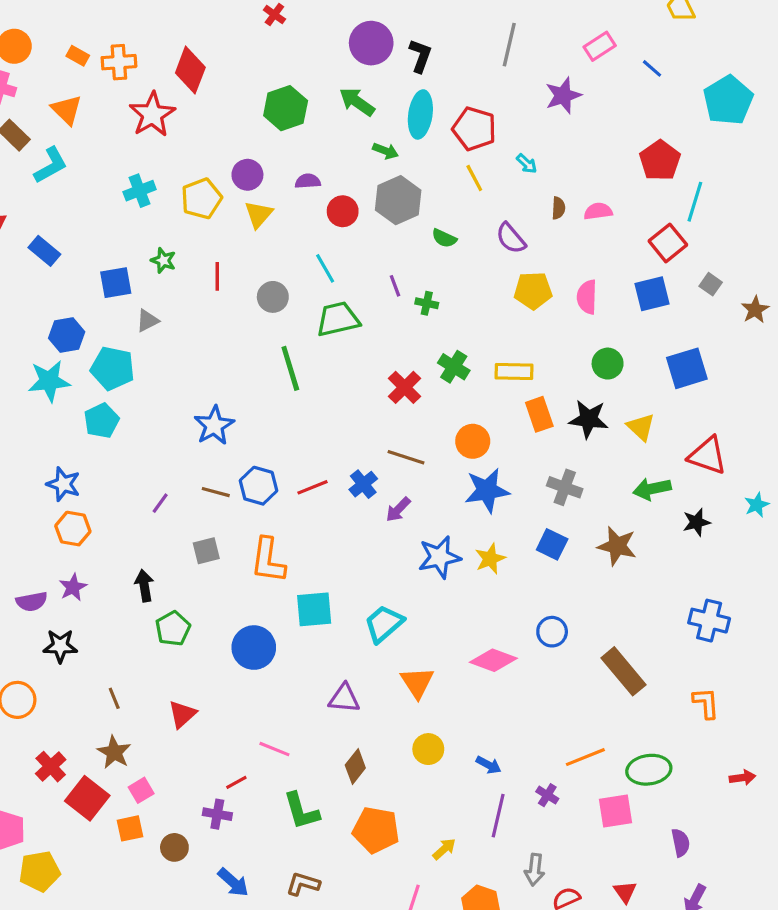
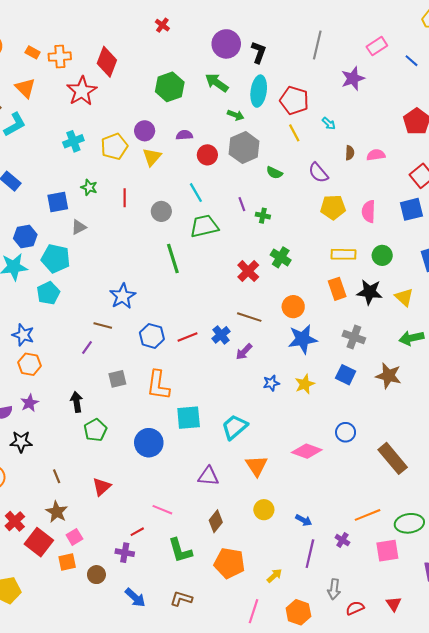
yellow rectangle: (514, 371) -> (343, 254), moved
brown line: (216, 492) -> (103, 325), moved
blue star: (439, 557) -> (271, 383), size x0.6

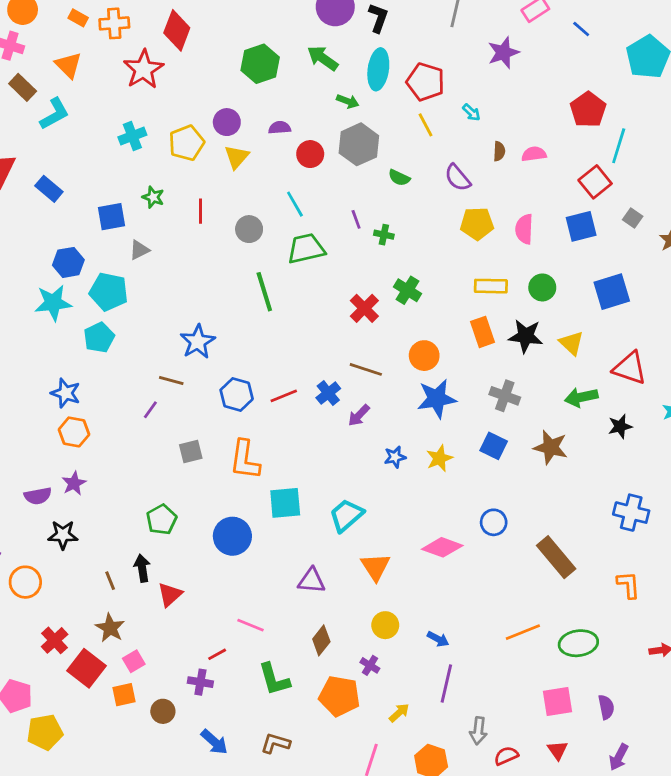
black arrow: (77, 402) -> (142, 568), moved
purple cross: (342, 540) -> (370, 665), moved
pink square: (387, 551) -> (558, 702), moved

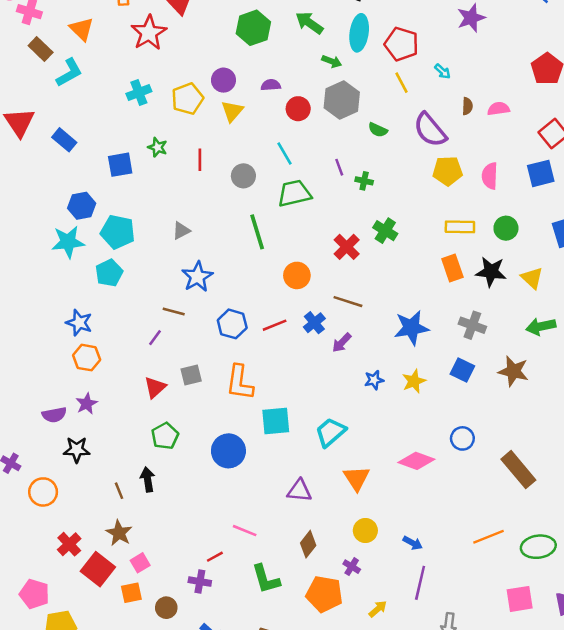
purple semicircle: (458, 178) -> (430, 130), size x1.4
gray triangle: (139, 250) -> (181, 231), moved
orange circle: (424, 356) -> (297, 275), moved
red triangle: (170, 595) -> (155, 387), moved

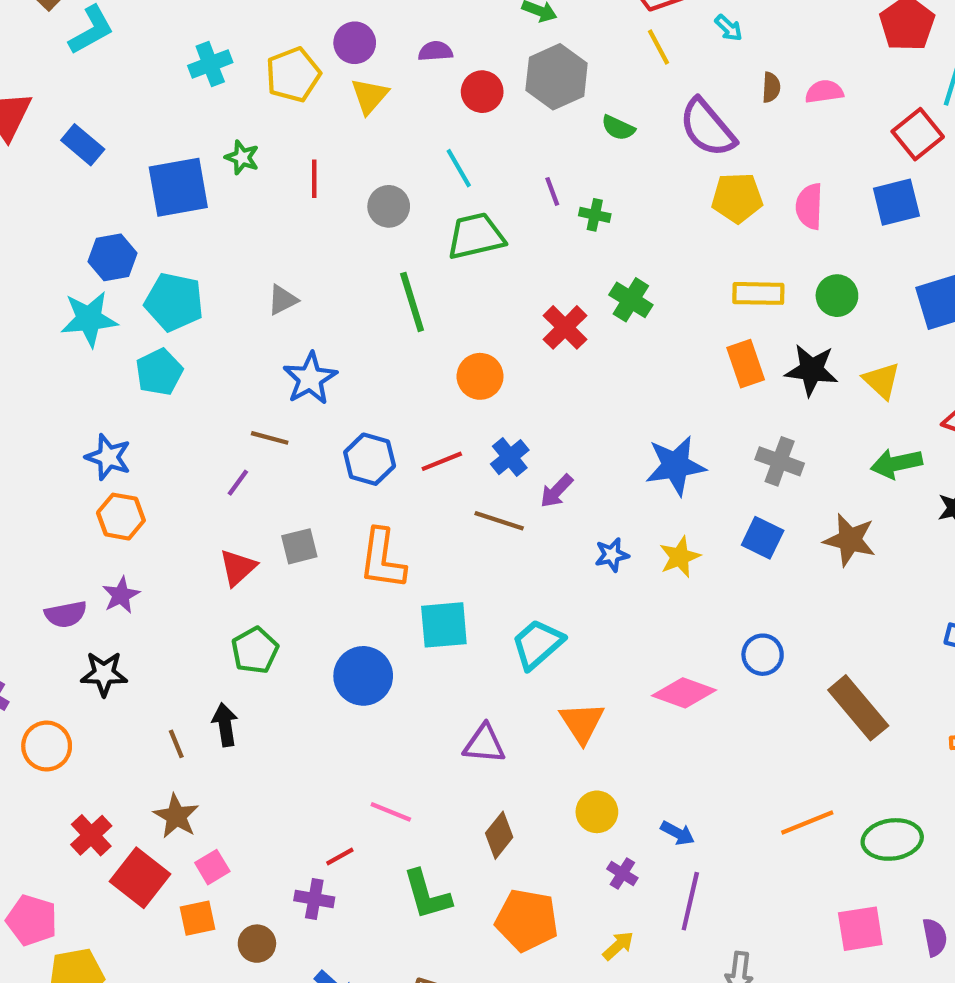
blue square: (120, 165) -> (178, 187), size x1.4
brown line: (348, 302) -> (499, 521), moved
purple cross: (352, 567) -> (622, 873), moved

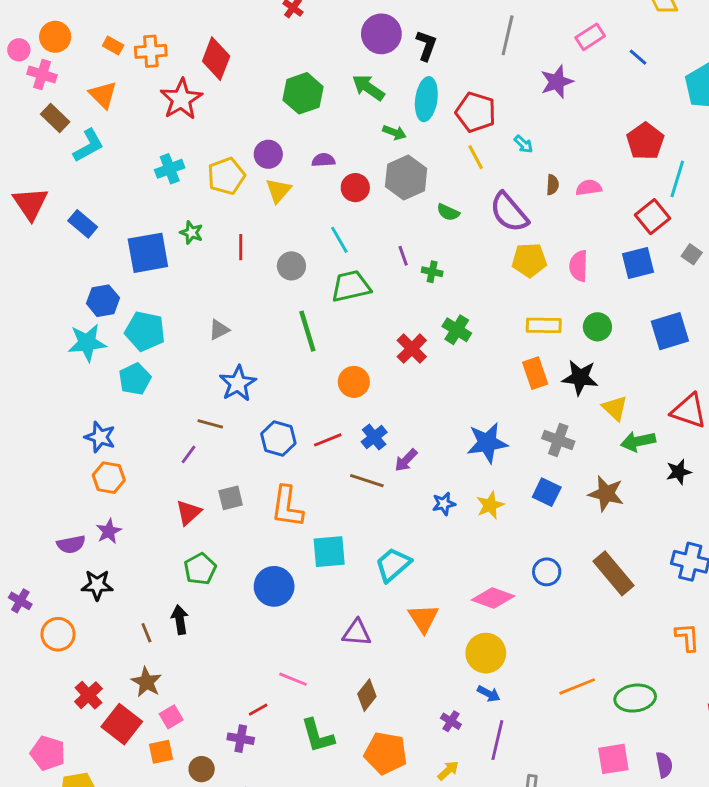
yellow triangle: (882, 381) -> (615, 408), moved
brown rectangle: (858, 708) -> (613, 573), moved
yellow circle: (597, 812) -> (486, 653), moved, size x1.4

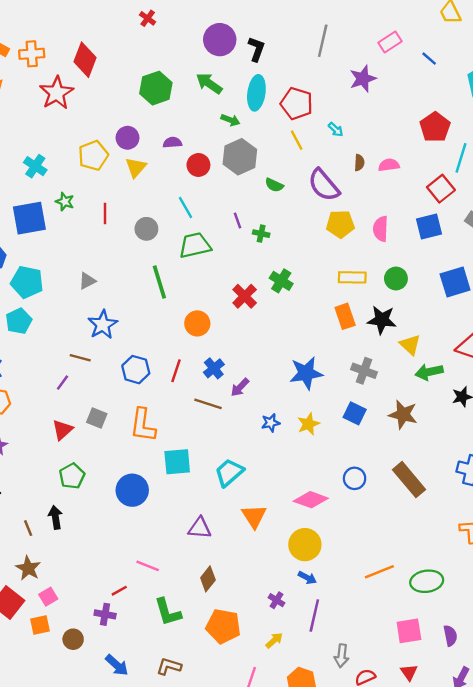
cyan cross: (170, 169) -> (35, 166), moved, turned -35
red line: (328, 440) -> (176, 371), turned -50
gray square: (231, 498) -> (97, 418), turned 36

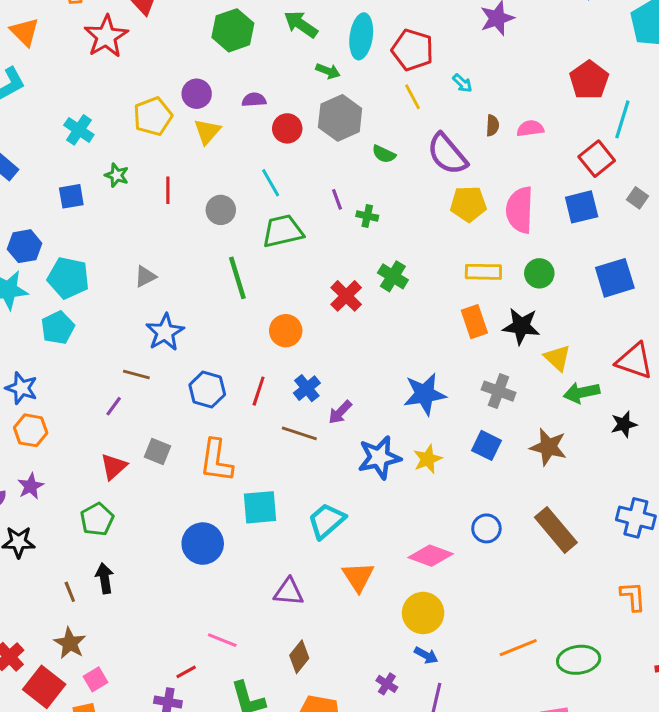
blue square: (29, 218) -> (71, 196), size x0.6
pink semicircle: (381, 229) -> (520, 210), size x1.4
blue star: (271, 423) -> (379, 457), size x1.8
green pentagon: (72, 476) -> (97, 519), moved

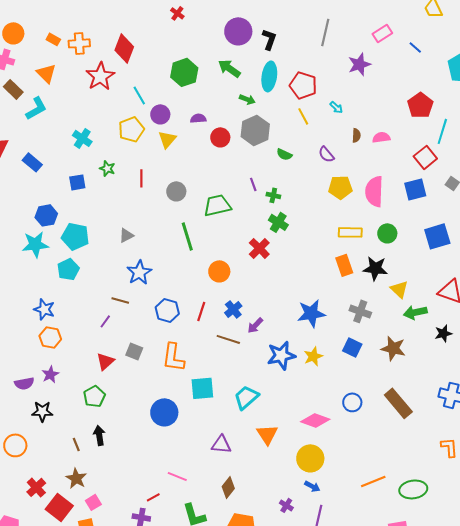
purple semicircle: (447, 154) -> (326, 154), size x0.6
cyan line: (271, 183) -> (139, 95), moved
green cross: (393, 276) -> (278, 222), moved

